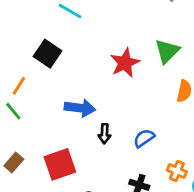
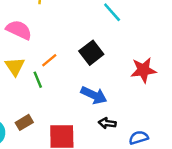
black square: (47, 54) -> (91, 53), moved
black arrow: (105, 134) -> (107, 123), turned 77

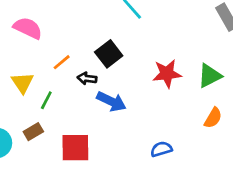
yellow triangle: (15, 66) -> (22, 83), moved
green line: (38, 80) -> (46, 100), moved, turned 49
black arrow: (107, 123) -> (87, 78), moved

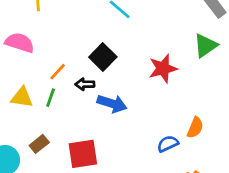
green triangle: (210, 76) -> (206, 46), moved
yellow triangle: (22, 83) -> (22, 97), turned -40
green line: (46, 100) -> (51, 98), moved
orange semicircle: (213, 118) -> (195, 128), moved

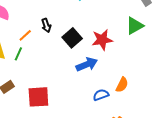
black square: (103, 57) -> (72, 38), moved
black arrow: (85, 84) -> (46, 25), moved, turned -112
blue arrow: (112, 104) -> (87, 64), moved, turned -45

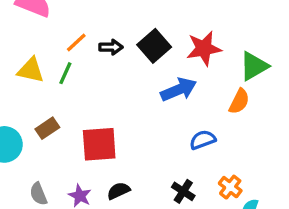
black arrow: (46, 25) -> (111, 47), moved, turned -72
green triangle: (135, 26) -> (254, 66), moved
orange semicircle: (122, 85) -> (239, 101), moved

